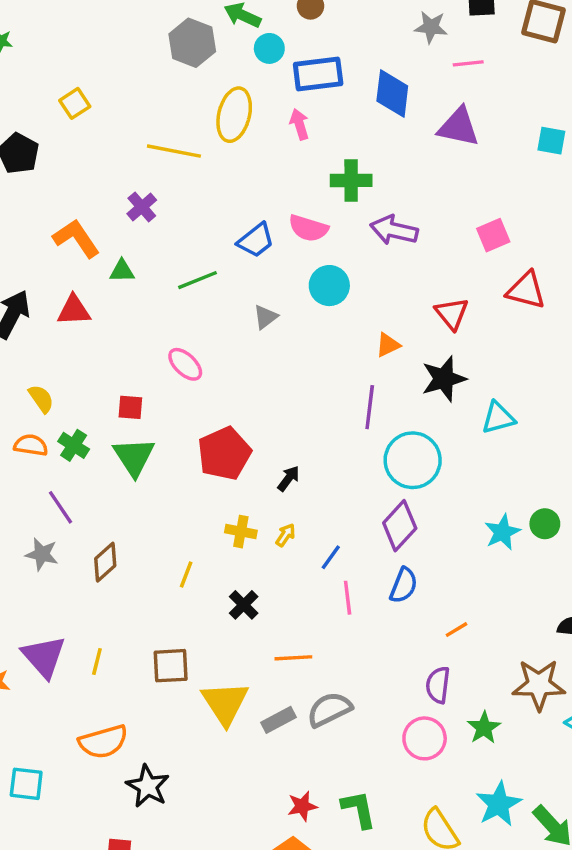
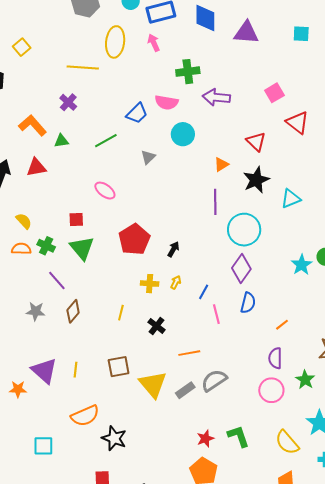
red triangle: (526, 290) -> (297, 123), turned 30
purple line: (61, 507) -> (57, 280), moved

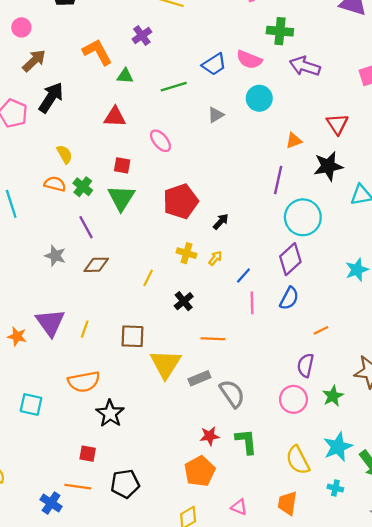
red triangle: (36, 167) -> (115, 117), moved
brown diamond: (73, 311) -> (96, 265), turned 35
gray semicircle: (214, 380) -> (232, 394), moved, turned 76

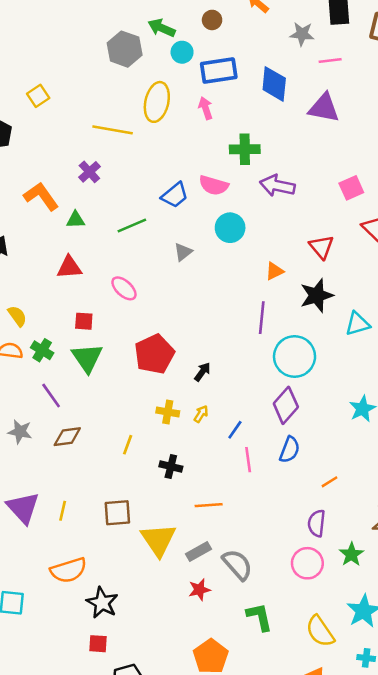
black cross: (184, 301) -> (171, 467), turned -30
red star: (210, 436) -> (199, 590), moved
red square: (88, 454) -> (98, 644), moved

